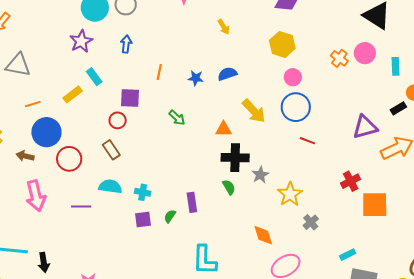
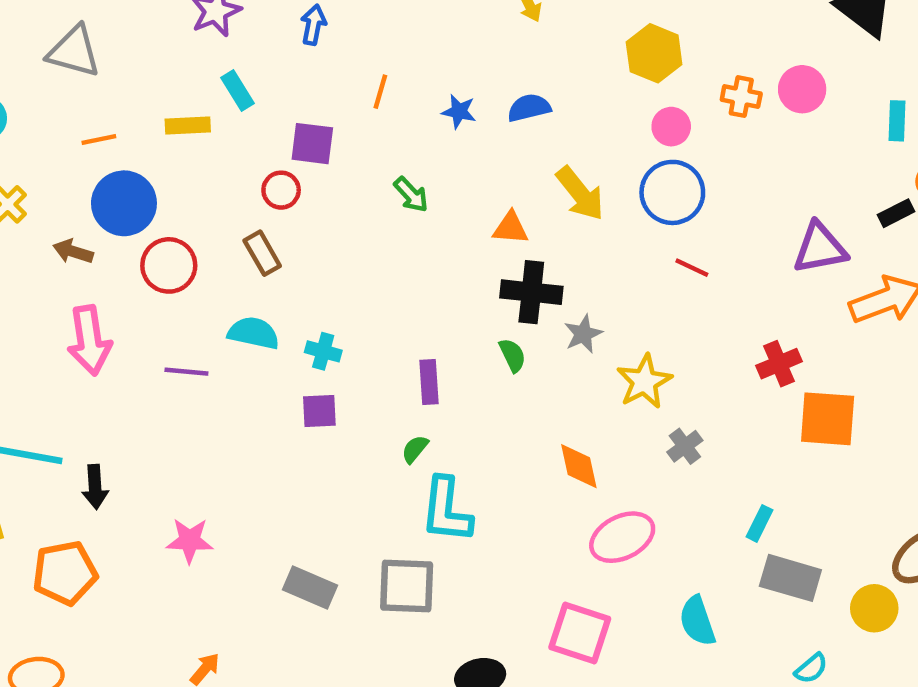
pink circle: (365, 53) -> (802, 89), moved
orange cross: (339, 58) -> (741, 97), moved, turned -30
yellow rectangle: (73, 94) -> (188, 125), turned 30
green semicircle: (170, 216) -> (415, 449), moved
cyan rectangle: (348, 255) -> (759, 523), turned -42

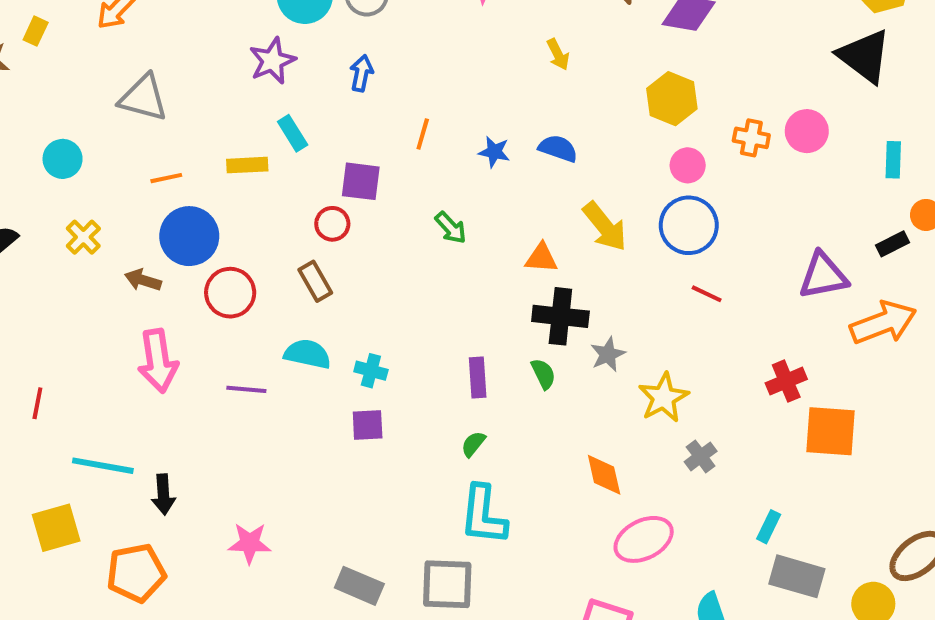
blue semicircle: (529, 108) -> (558, 148), turned 33
purple rectangle: (429, 382) -> (478, 378), moved
green semicircle: (415, 449) -> (473, 444), moved

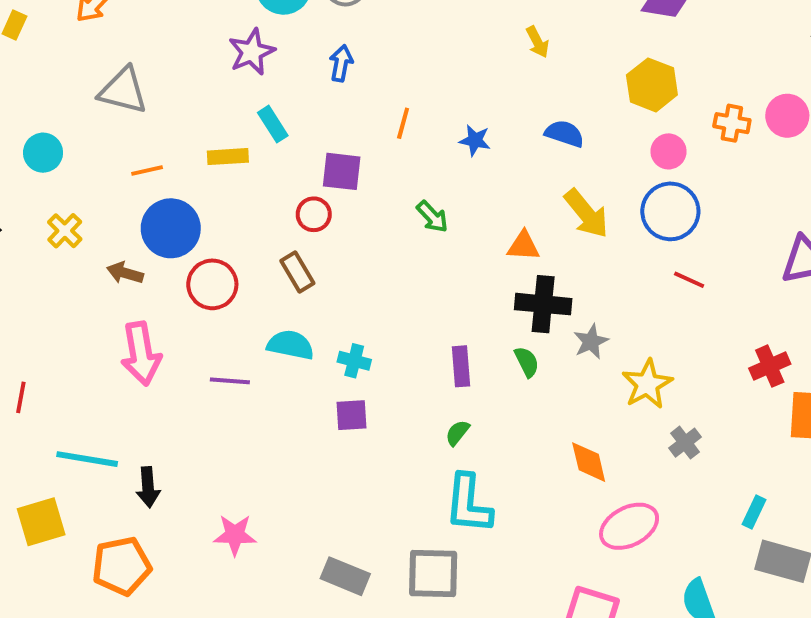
blue semicircle: (558, 148) -> (564, 134), moved

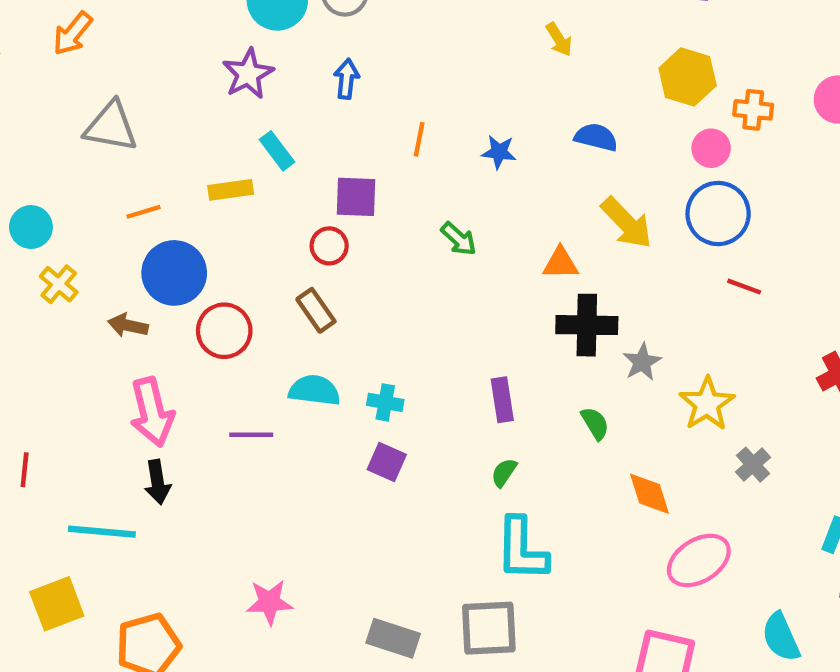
orange cross: (732, 123) -> (753, 110), moved
cyan circle: (43, 153) -> (31, 227), moved
green semicircle: (527, 362) -> (595, 423), moved
purple square: (351, 415) -> (387, 462), turned 32
black arrow: (148, 487) -> (157, 482), moved

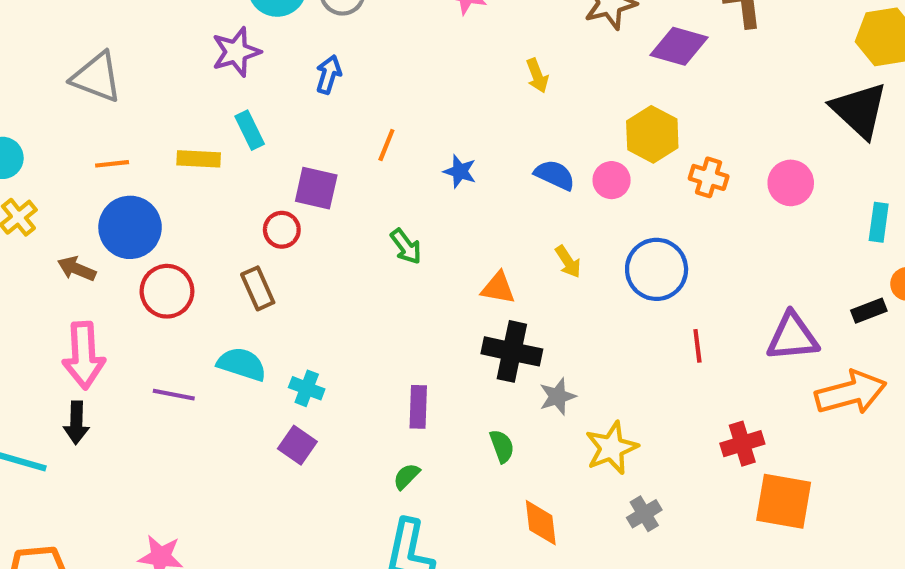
pink circle: (711, 148) -> (612, 180), moved
yellow arrow: (627, 223) -> (568, 262), size x0.6
red line: (744, 287) -> (697, 346), moved, turned 52

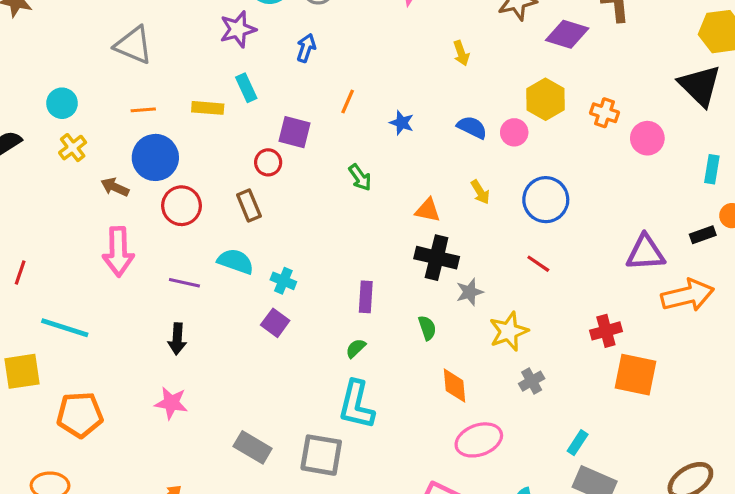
orange cross: (709, 177) -> (605, 113), moved
red line: (697, 346) -> (538, 264), moved, turned -50
black arrow: (76, 423) -> (177, 339), moved

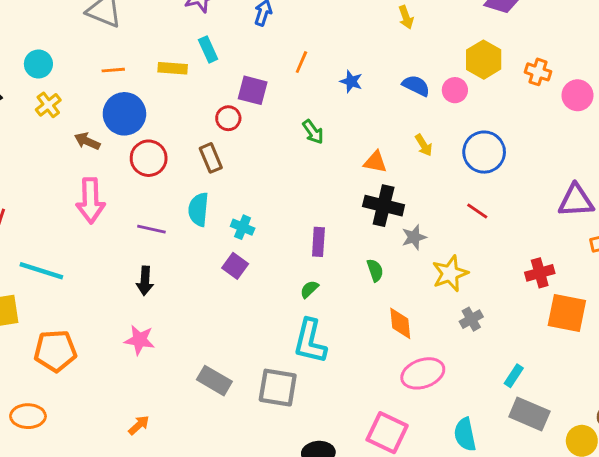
cyan semicircle: (236, 261) -> (198, 209), turned -104

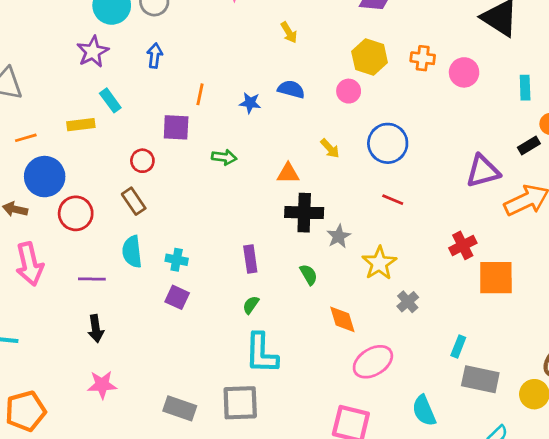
blue semicircle: (416, 86) -> (291, 89), moved
purple square: (253, 90) -> (176, 127), moved
green arrow: (313, 132) -> (224, 157), turned -35

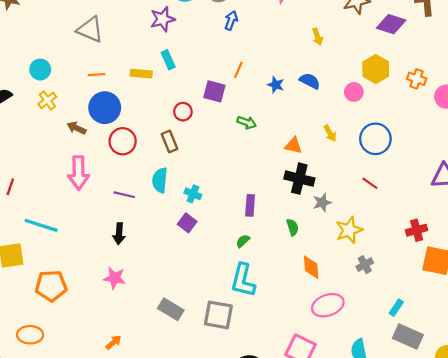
blue arrow: (155, 56) -> (231, 20), moved

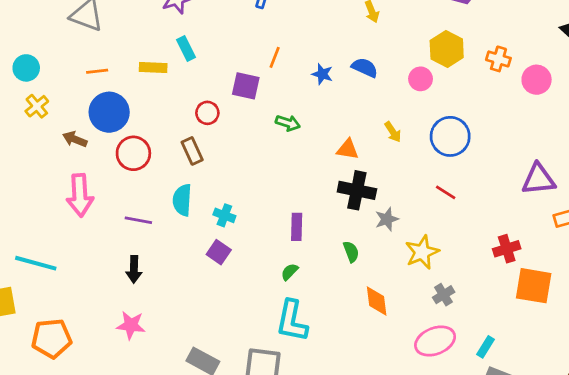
pink ellipse: (328, 305) -> (435, 341), moved

